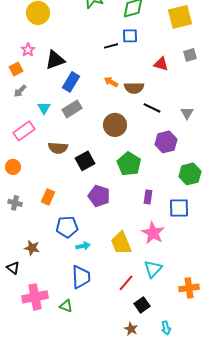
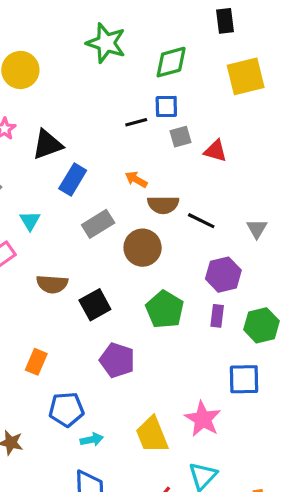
gray square: (190, 55) -> (181, 137), moved
brown semicircle: (134, 88) -> (163, 205), moved
gray rectangle: (72, 109) -> (98, 224), moved
purple rectangle: (148, 197) -> (217, 316), moved

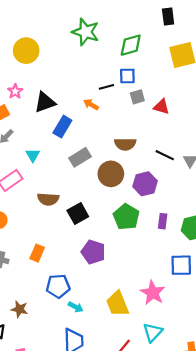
orange arrow: (136, 179) -> (91, 105), moved
black line: (201, 221) -> (165, 155), moved
purple hexagon: (223, 275) -> (145, 184), moved
cyan arrow: (92, 440) -> (76, 307), turned 40

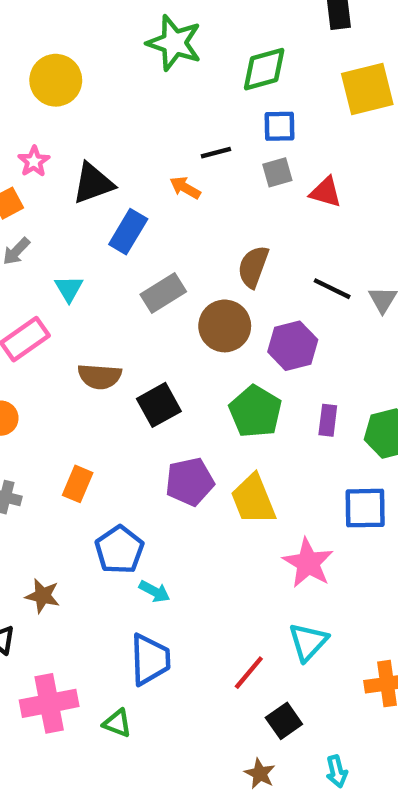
blue square: (127, 76) -> (280, 126), moved
brown semicircle: (125, 144) -> (253, 267), turned 110
purple pentagon: (93, 252) -> (190, 482), turned -30
blue pentagon: (58, 286) -> (119, 550), turned -30
yellow trapezoid: (117, 304) -> (253, 499), moved

